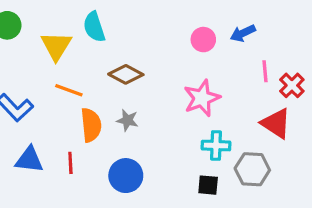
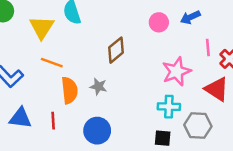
brown diamond: (126, 74) -> (116, 50), moved, turned -68
pink star: (202, 98) -> (176, 71), moved

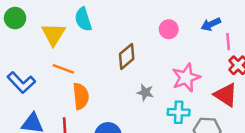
blue arrow: (190, 17) -> (211, 24), moved
pink line: (208, 48) -> (228, 42), moved
gray star: (98, 87) -> (145, 92), moved

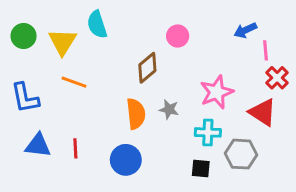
green circle: (15, 18) -> (24, 36), moved
pink circle: (169, 29) -> (178, 36), moved
blue L-shape: (21, 83) -> (25, 98), turned 32
orange semicircle: (81, 96) -> (136, 114), moved

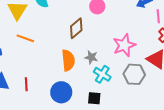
cyan cross: (208, 132) -> (102, 74), moved, turned 30
gray hexagon: (241, 154) -> (134, 74), moved
black square: (201, 168) -> (94, 98), moved

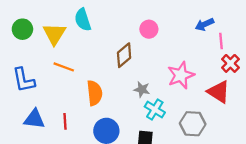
orange semicircle: (68, 60) -> (95, 93), moved
gray hexagon: (134, 74) -> (193, 124), moved

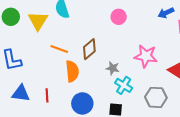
brown diamond: (124, 55) -> (89, 49), moved
orange line: (64, 67) -> (59, 49), moved
pink star: (181, 75) -> (146, 56), turned 30

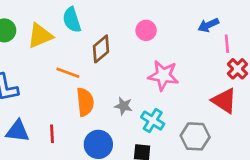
yellow triangle: (38, 21) -> (40, 36), turned 35
brown diamond: (89, 49) -> (101, 49), moved
pink star: (146, 56) -> (163, 75), moved
gray star: (113, 68) -> (124, 106), moved

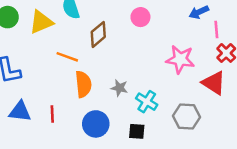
pink star: (163, 75) -> (180, 59), moved

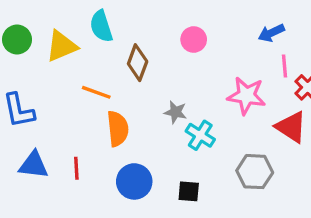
pink line: (216, 30) -> (284, 66), moved
brown diamond: (98, 34) -> (138, 63), turned -30
gray star: (119, 88) -> (175, 112), moved
cyan cross: (147, 102) -> (200, 135), moved

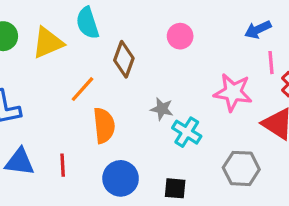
orange line: (96, 92) -> (83, 89), turned -68

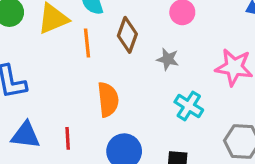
orange line: (83, 89) -> (87, 43), moved, turned -48
gray star: (162, 109) -> (168, 59), moved

